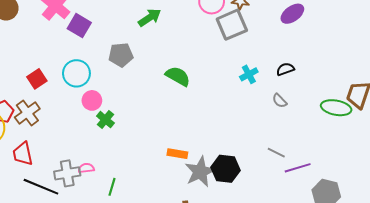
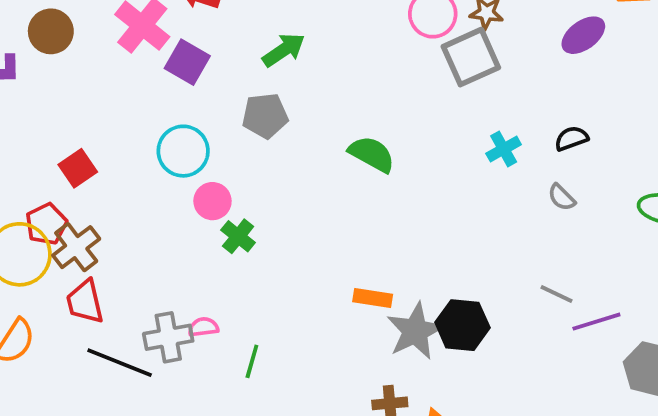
green arrow: (150, 18) -> (284, 50), moved
red square: (37, 79) -> (78, 168), moved
brown cross: (27, 113) -> (76, 247), moved

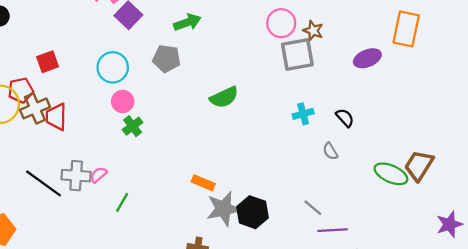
black semicircle: (571, 138) -> (345, 118), turned 54
green semicircle: (372, 154) -> (224, 97), turned 112
red trapezoid: (85, 302) -> (56, 117), moved
pink semicircle: (203, 327) -> (99, 175), turned -48

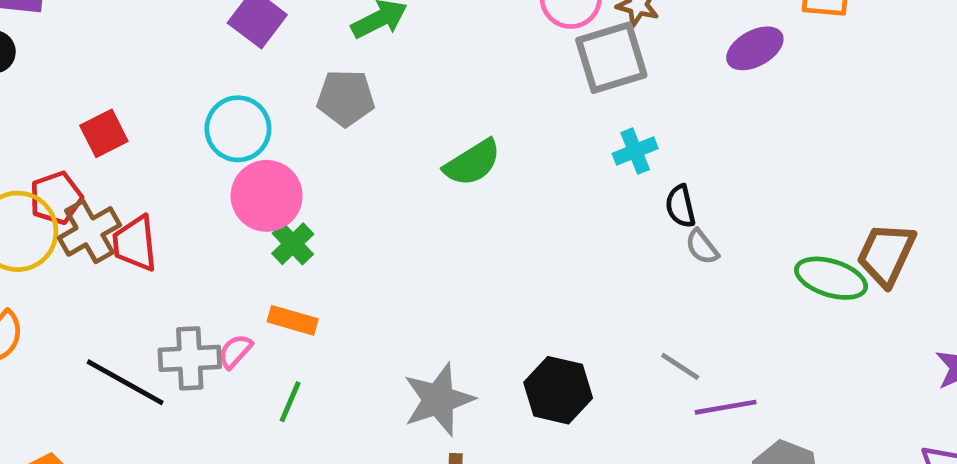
pink circle: (123, 101) -> (267, 196), size x1.5
cyan cross: (303, 114) -> (635, 151), moved
black semicircle: (345, 118) -> (680, 206), moved, turned -144
orange rectangle: (203, 183) -> (293, 320), moved
gray star: (224, 209) -> (438, 400), moved

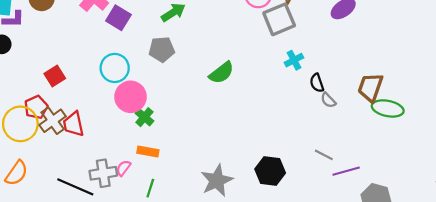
brown trapezoid: (886, 254) -> (370, 87), moved

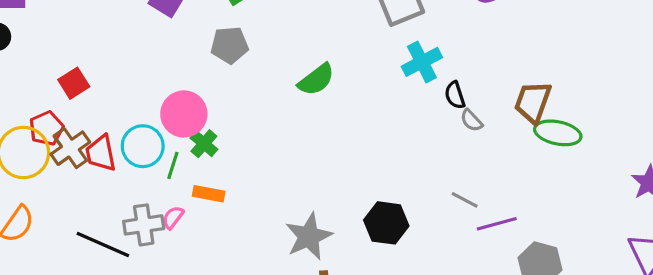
cyan cross: (294, 60) -> (422, 62), size x1.4
cyan circle: (115, 68) -> (143, 146), moved
green line: (150, 188) -> (173, 165), moved

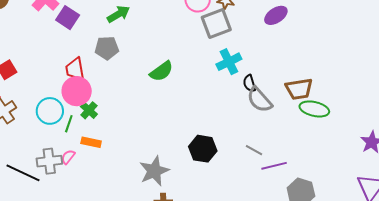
brown trapezoid: (533, 102) -> (299, 89), turned -120
gray semicircle: (471, 120) -> (260, 100), size x1.8
red trapezoid: (101, 153) -> (75, 69), moved
black hexagon: (386, 223) -> (203, 149), moved

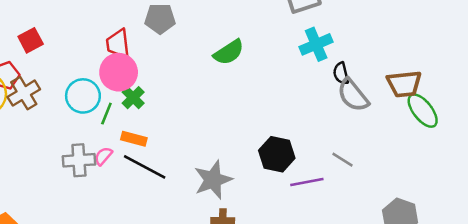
green ellipse: (314, 109) -> (423, 111), turned 36
purple line: (274, 166) -> (307, 182), moved
black line: (23, 173) -> (145, 167), moved

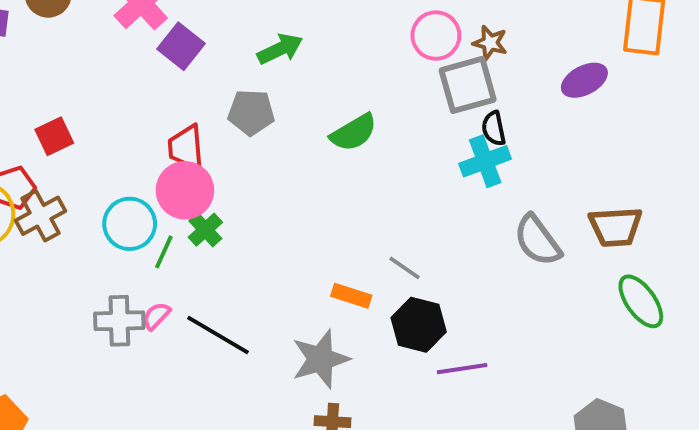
green semicircle: (229, 52) -> (354, 133), moved
black semicircle: (341, 73) -> (494, 128), moved
green ellipse: (423, 111) -> (641, 301), moved
orange rectangle: (134, 139) -> (351, 296), moved
gray line: (342, 160) -> (405, 268), moved

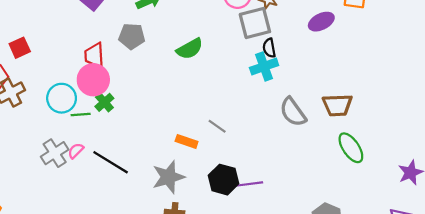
green line: (164, 252) -> (81, 115), turned 60
gray cross: (119, 321) -> (55, 153), turned -32
black hexagon: (419, 325) -> (224, 180), moved

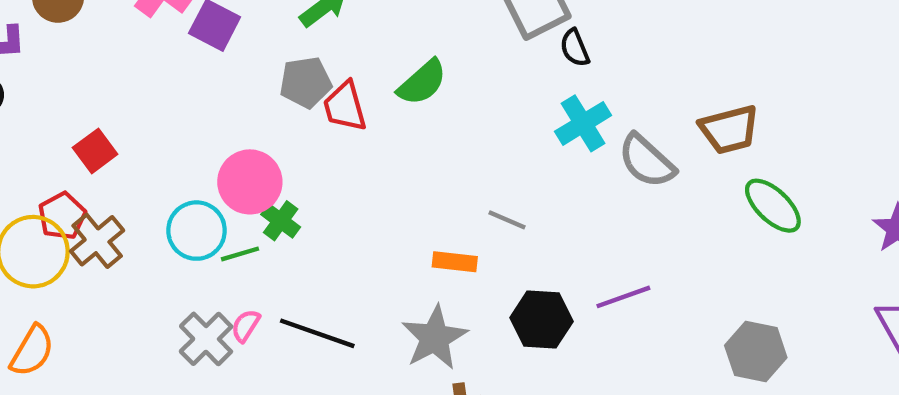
red trapezoid: (94, 55) -> (345, 107), moved
cyan cross: (264, 67) -> (583, 123), moved
purple line: (249, 184) -> (623, 297), moved

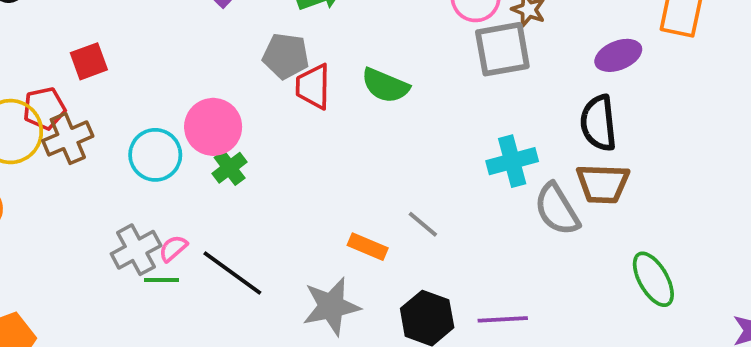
black semicircle: (575, 48) -> (598, 123), moved, size x1.6
green semicircle: (422, 82) -> (385, 86), turned 48
brown trapezoid: (729, 129) -> (603, 184), moved
green line: (240, 254) -> (162, 280), moved

